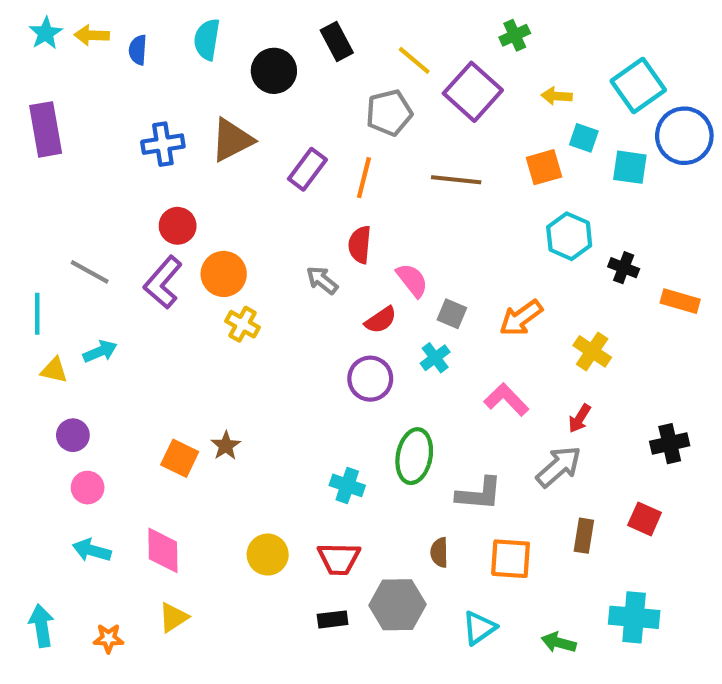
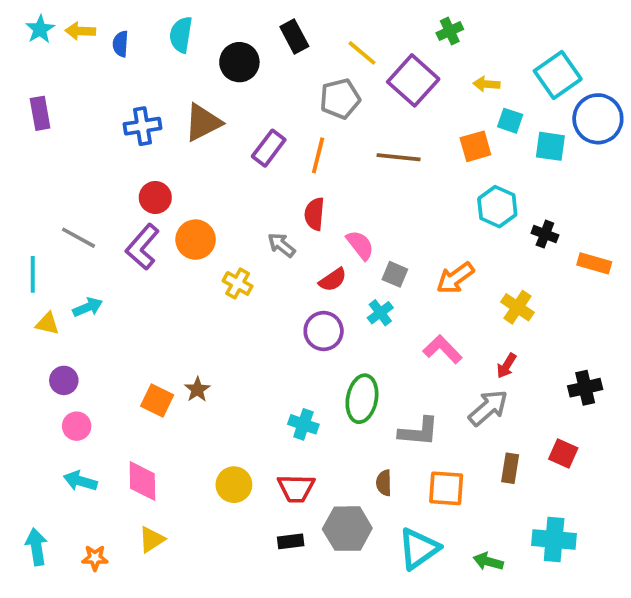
purple rectangle: (46, 129) -> (40, 113), size x0.7
yellow cross: (243, 324) -> (238, 283), moved
cyan triangle: (479, 628) -> (419, 549), size x1.4

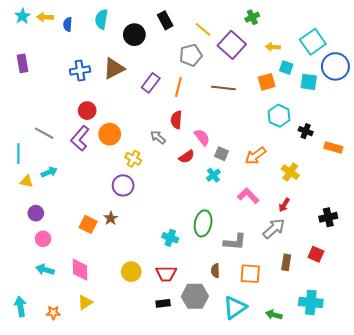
purple circle: (324, 331) -> (123, 185), moved

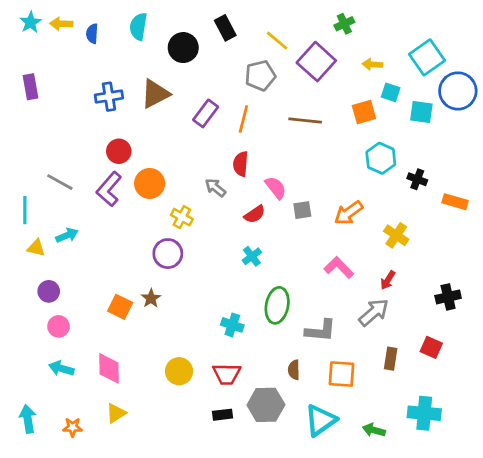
gray square: (222, 154) -> (302, 210), turned -32
cyan cross: (213, 175) -> (252, 256), moved

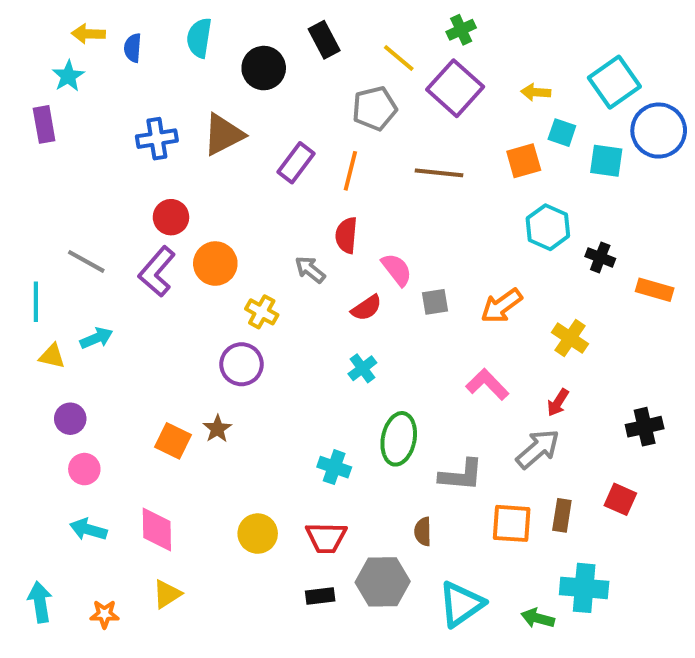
cyan star: (30, 22) -> (68, 76), moved
green cross: (344, 24) -> (461, 30), moved
orange square: (342, 374) -> (512, 523), moved
cyan cross: (424, 413) -> (584, 588), moved

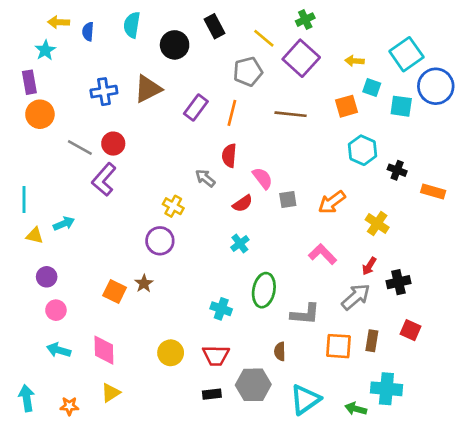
gray line: (86, 261) -> (80, 148), moved
orange circle: (215, 264) -> (40, 114), moved
black cross: (645, 427) -> (398, 282), moved

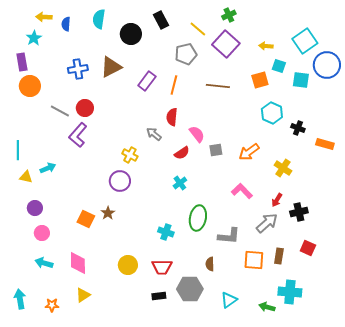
cyan triangle: (305, 399) -> (229, 300), size x0.7

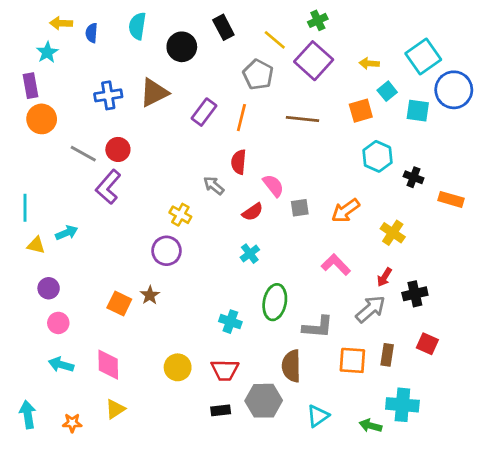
gray pentagon: (186, 54) -> (258, 75), turned -30
cyan square: (279, 66) -> (387, 91), turned 32
brown semicircle: (210, 264) -> (291, 366), size x1.6

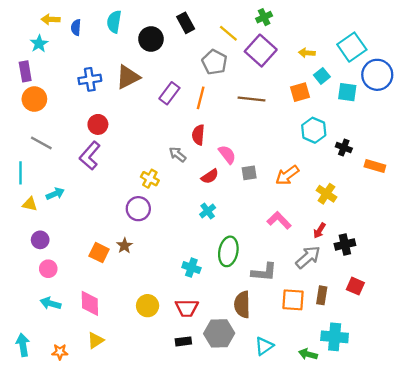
gray line: (83, 154) -> (41, 143), moved

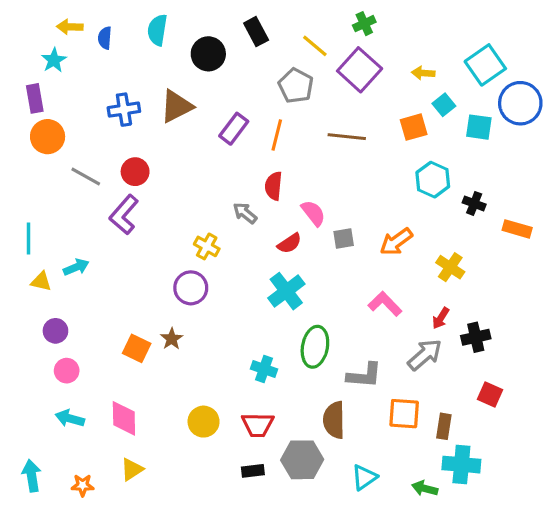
gray line: (41, 143) -> (86, 176), moved
cyan cross: (208, 211) -> (286, 291), size x1.6
brown rectangle: (322, 295) -> (444, 426), moved

